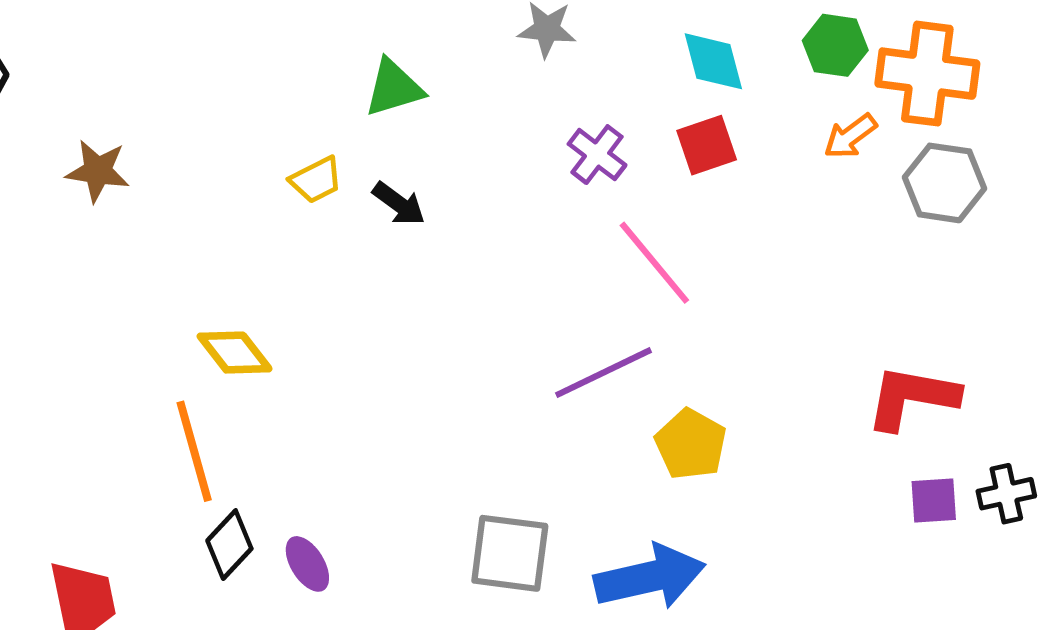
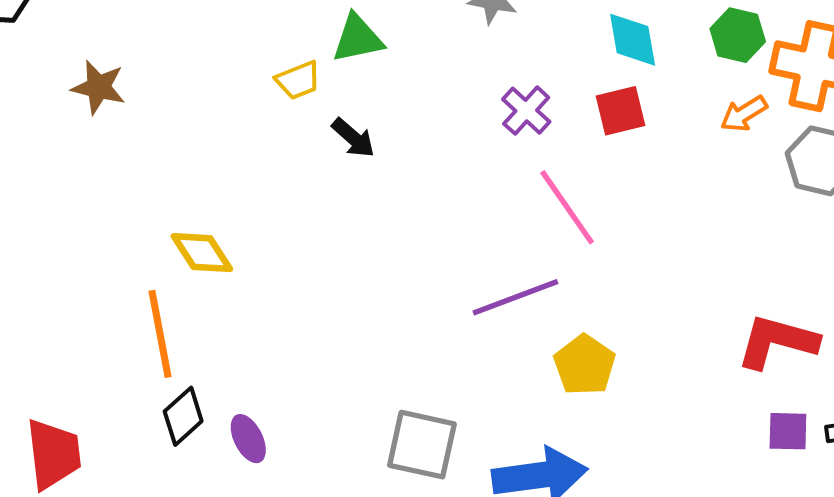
yellow trapezoid: (316, 180) -> (298, 80), moved

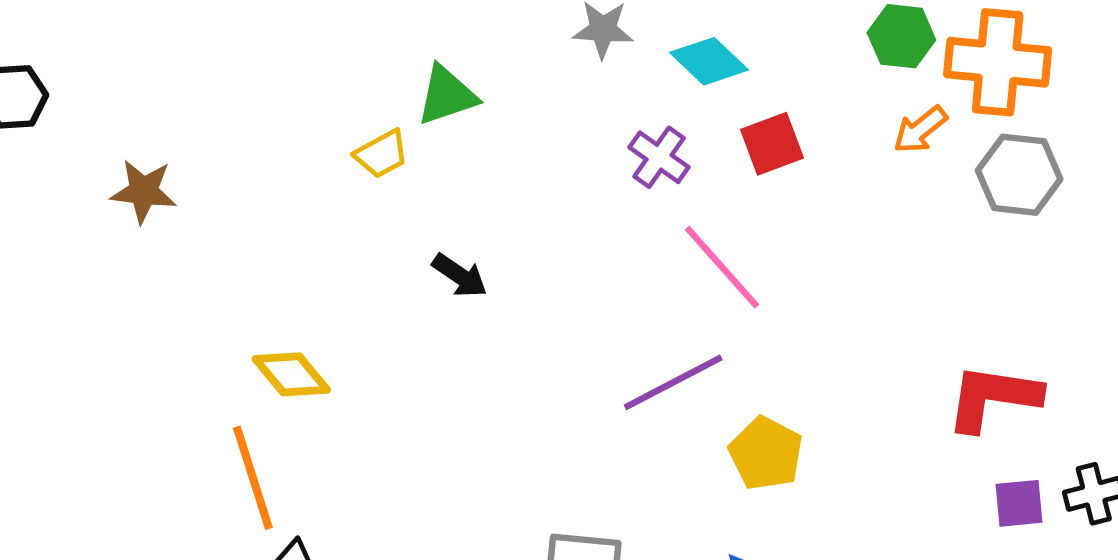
cyan diamond: (633, 40) -> (709, 61), moved, turned -30
black arrow: (353, 138) -> (460, 276), moved

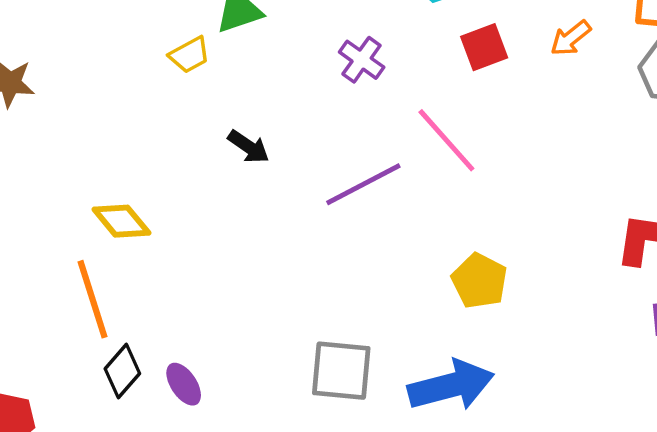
orange arrow: (920, 130) -> (571, 38), moved
purple cross: (659, 157) -> (362, 60), moved
purple line: (673, 382) -> (363, 184), moved

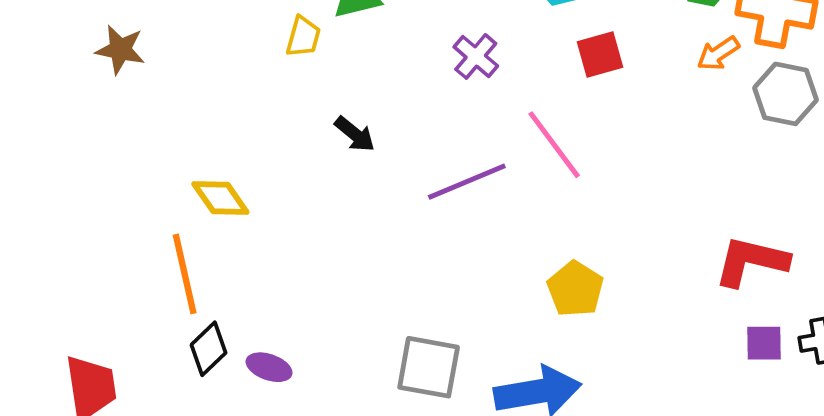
orange arrow: (571, 38) -> (718, 53), moved
yellow trapezoid: (190, 55) -> (303, 37), turned -51
purple ellipse: (184, 384) -> (269, 367), turned -42

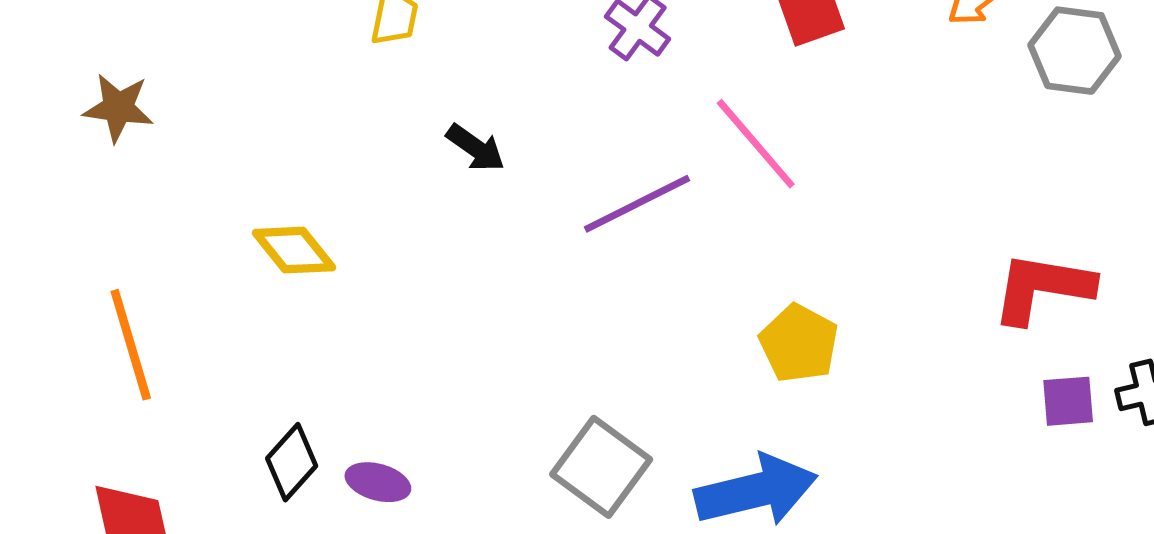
brown star: (120, 50) -> (118, 108), moved
orange line: (185, 274) -> (131, 345), moved
gray square: (429, 367) -> (601, 467), turned 30

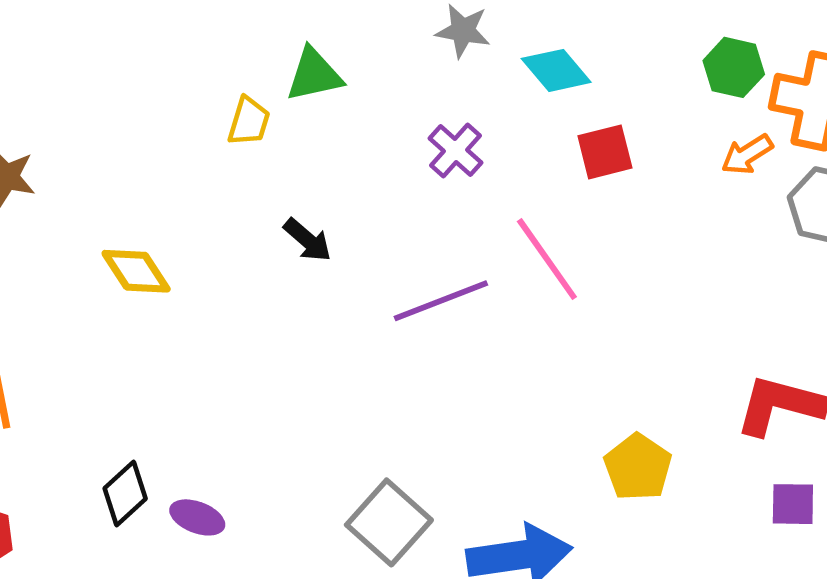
yellow diamond: (294, 250) -> (136, 271), moved
yellow pentagon: (799, 343) -> (638, 467), moved

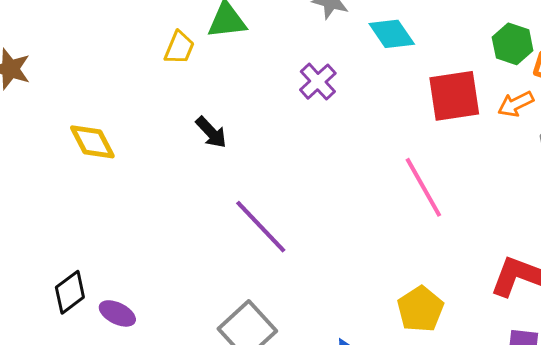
red square: (605, 152) -> (454, 96), moved, size x1.4
pink line: (547, 259) -> (423, 187), moved
purple line: (441, 301) -> (261, 227), moved, turned 62

